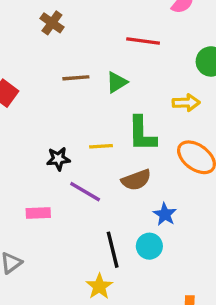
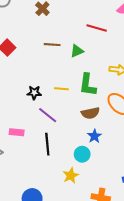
brown semicircle: (136, 180) -> (90, 113), moved
pink rectangle: (38, 213) -> (17, 132), moved
black line: (113, 250) -> (47, 144), moved
yellow star: (99, 286) -> (71, 176), moved

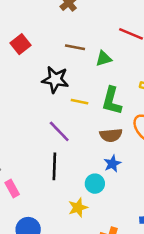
black star: (34, 93) -> (55, 80), moved, size x1.5
pink rectangle: (17, 132) -> (12, 188), moved, turned 48

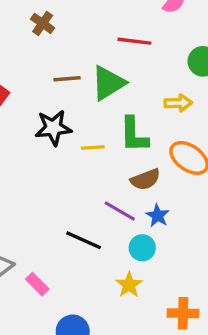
green triangle: (104, 59) -> (108, 83), size x1.6
purple line: (59, 131) -> (120, 211), moved
black line: (54, 166) -> (84, 240), turned -52

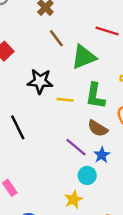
brown line: (67, 79) -> (56, 38), moved, turned 48
brown semicircle: (145, 179) -> (98, 128), turned 42
black line: (84, 240) -> (18, 127), moved, turned 30

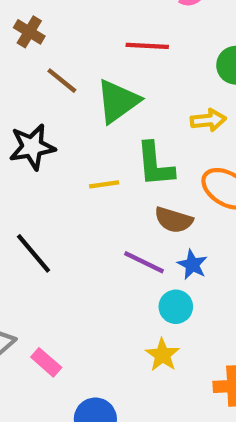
black star: (40, 81) -> (32, 147), moved

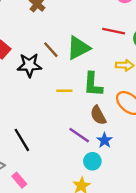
red line: (147, 46) -> (114, 31), moved
brown line: (62, 81) -> (51, 50), moved
brown semicircle: (174, 220) -> (98, 115), turned 36
black line: (33, 253) -> (22, 140), moved

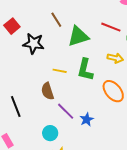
brown line: (51, 50) -> (56, 20), moved
brown semicircle: (98, 115) -> (47, 91), moved
cyan circle: (92, 161) -> (50, 133), moved

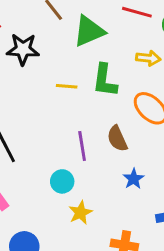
brown semicircle: (47, 91) -> (117, 139), moved
purple line: (66, 111) -> (82, 146), turned 42
blue star: (87, 119) -> (134, 179), moved

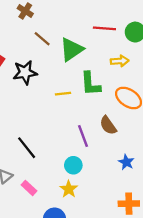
blue star: (134, 179) -> (126, 162), moved
yellow star: (80, 213) -> (69, 189), moved

